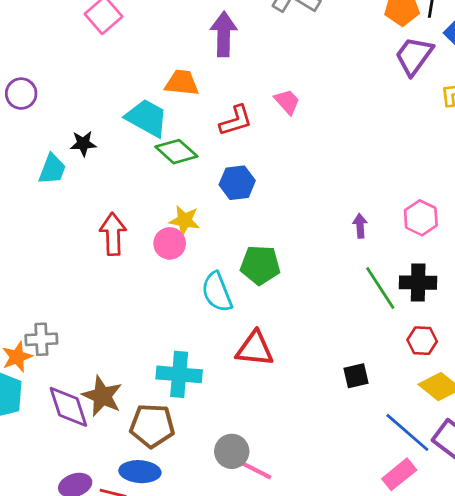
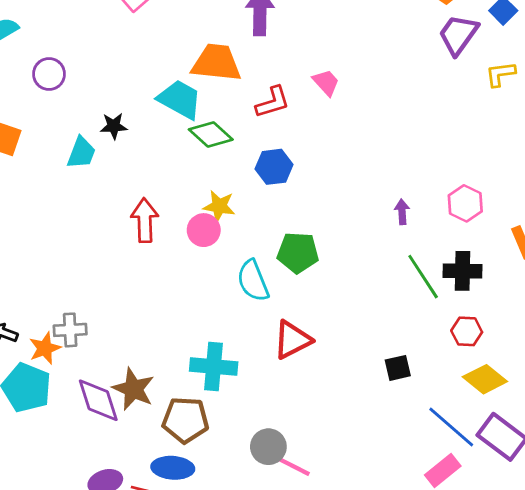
orange trapezoid: (182, 83) -> (216, 63), size x1.4
red triangle: (255, 349) -> (292, 340), turned -33

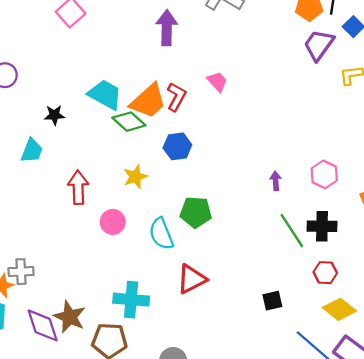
orange trapezoid: (216, 63) -> (148, 101), moved, turned 132
red L-shape: (273, 102) -> (176, 97), turned -44
cyan trapezoid: (81, 153) -> (32, 151), moved
yellow star: (219, 206) -> (135, 177), turned -30
pink circle: (204, 230) -> (113, 222), moved

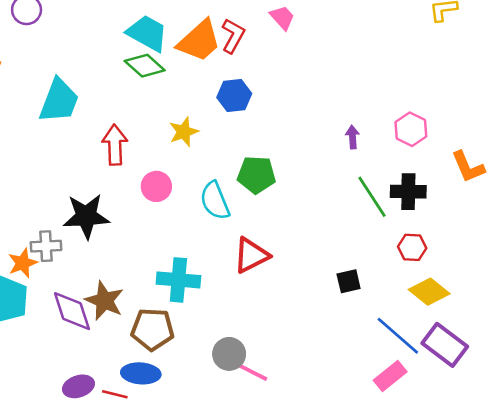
black star: (54, 115) -> (86, 216), moved, size x1.8
green diamond: (129, 122) -> (145, 66), moved
cyan trapezoid: (32, 151) -> (59, 101), size x1.5

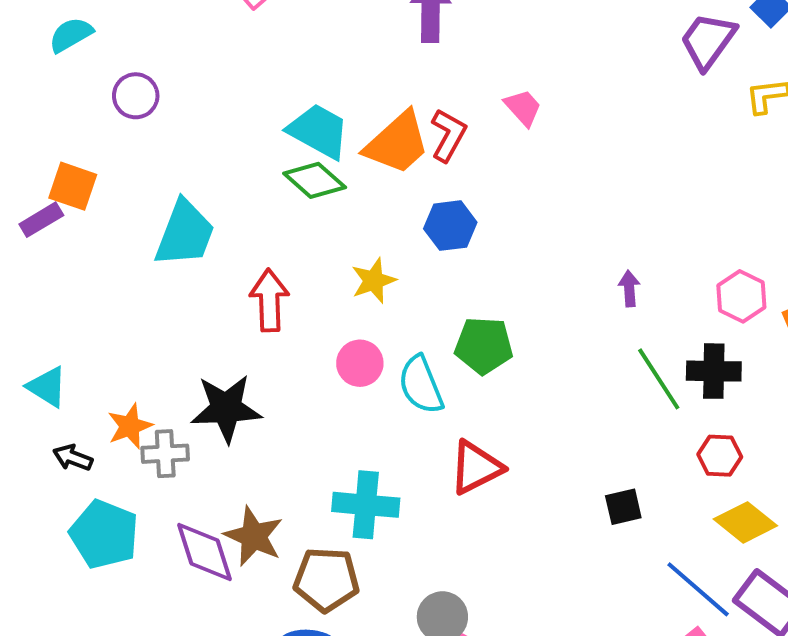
pink hexagon: (411, 129) -> (741, 296), moved
pink circle: (156, 186) -> (360, 363), moved
orange star: (23, 263) -> (130, 426), moved

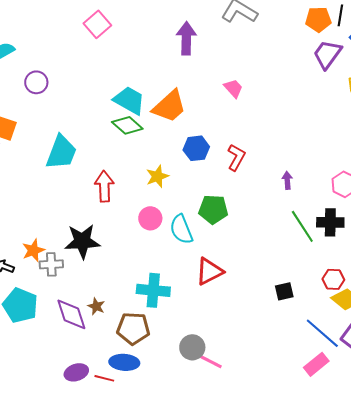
red L-shape: (448, 135) -> (236, 157), moved
red hexagon: (720, 456) -> (333, 279), moved
brown star: (254, 536) -> (96, 306), size x0.6

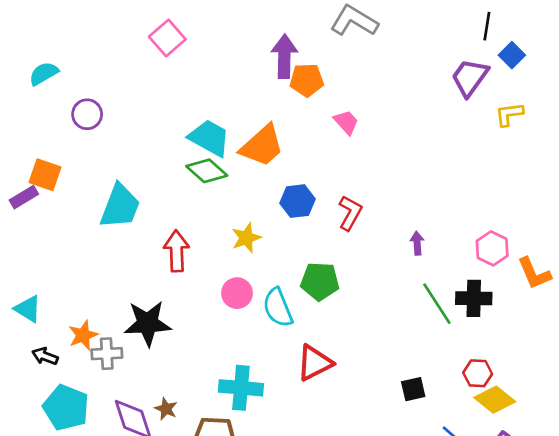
orange pentagon: (318, 19) -> (307, 80), moved

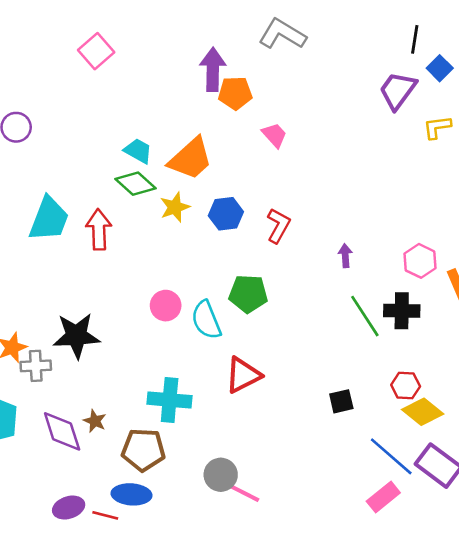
cyan trapezoid: (209, 138) -> (138, 151), size x0.7
yellow star: (246, 238) -> (175, 207), moved
red arrow: (177, 251) -> (99, 229), moved

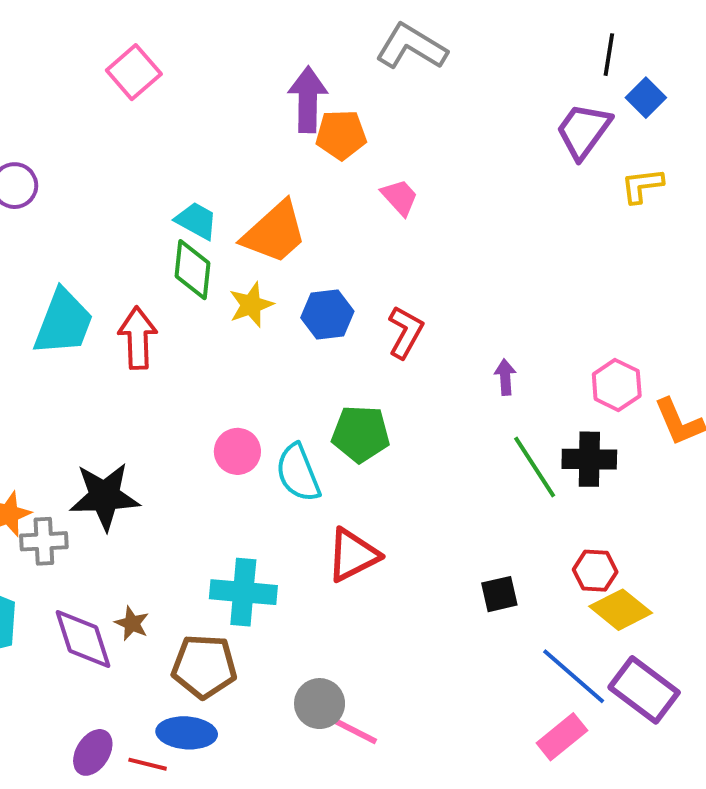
green diamond: (135, 184) -> (192, 270), turned 54
purple ellipse: (69, 508) -> (93, 752), turned -40

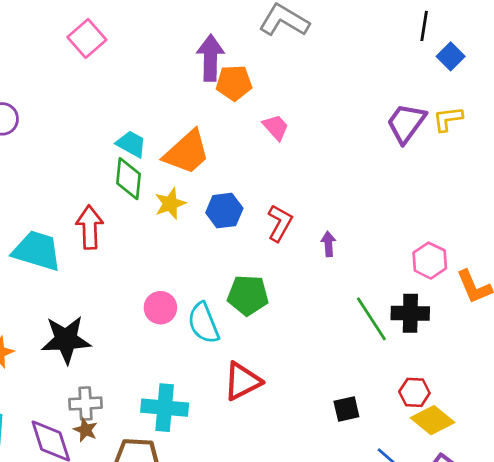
purple trapezoid: (583, 131) -> (406, 123), moved
cyan trapezoid: (63, 322) -> (37, 251), moved, turned -94
purple arrow: (505, 377) -> (328, 244), moved
gray cross: (44, 541) -> (85, 403), moved

